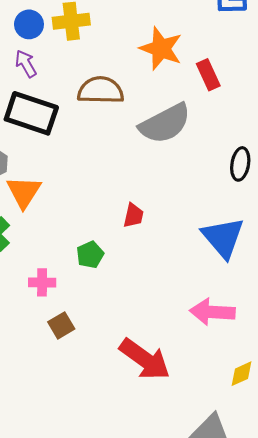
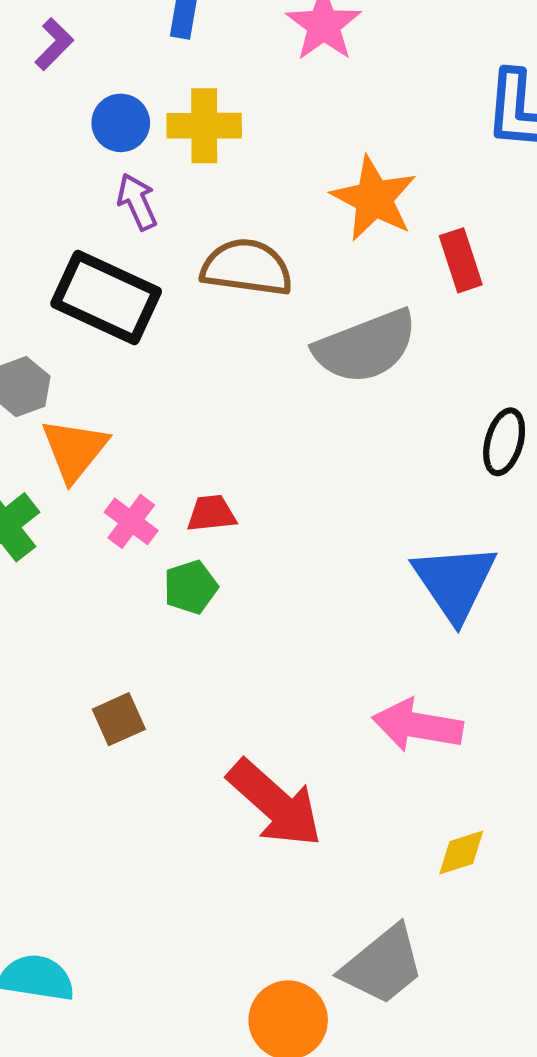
purple arrow: (26, 64) -> (137, 202), moved
red trapezoid: (134, 215) -> (211, 513), moved, turned -115
pink cross: (42, 282) -> (131, 521), moved, turned 30

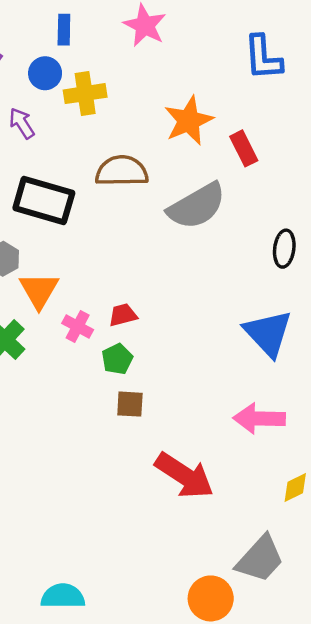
blue circle: (121, 123) -> (45, 73), moved
orange star: (374, 199) -> (189, 121), turned 30
purple arrow: (137, 202) -> (22, 123), moved
brown square: (119, 719) -> (130, 404), moved, turned 36

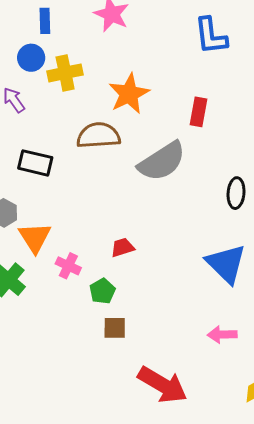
orange star: (189, 121) -> (129, 94), moved
red rectangle: (244, 148) -> (198, 112), turned 40
black rectangle: (44, 200) -> (35, 163), size x0.7
red trapezoid: (123, 315) -> (123, 247), moved
pink arrow: (259, 419) -> (222, 335), size x0.7

